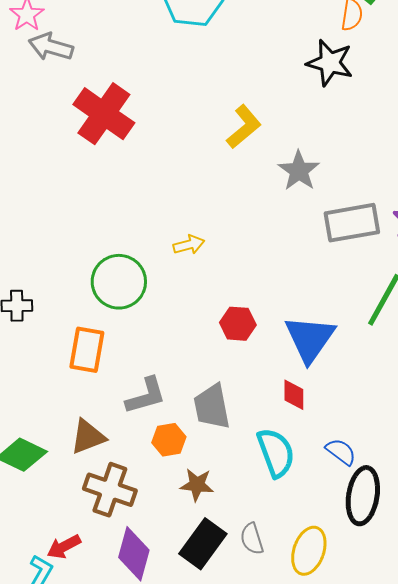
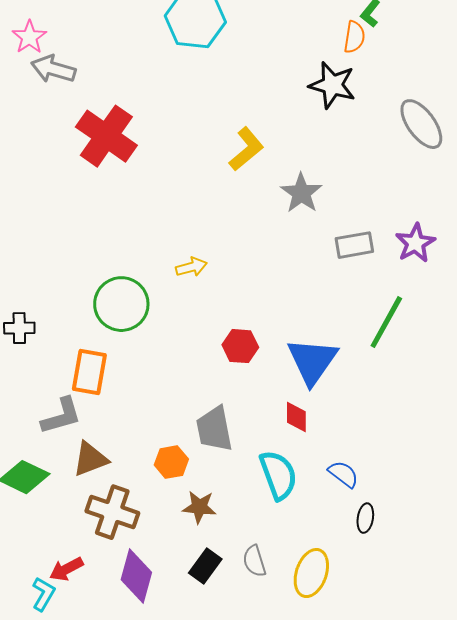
gray rectangle: (352, 223) -> (354, 245), size x0.7
gray L-shape: (146, 396) -> (61, 416), moved
black ellipse: (363, 496) -> (365, 518), size x0.5
black rectangle: (203, 544) -> (205, 566), size x0.7

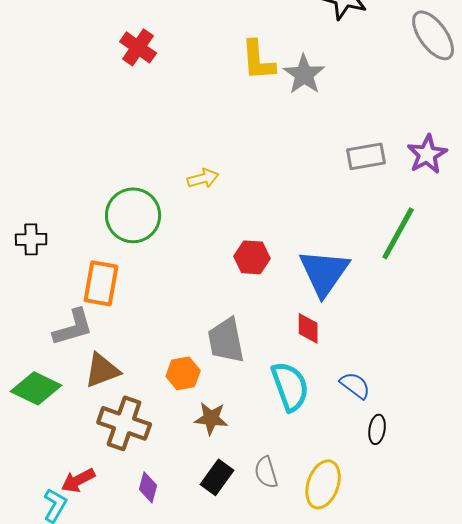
red cross: (106, 136) -> (138, 47), moved, size x0.6
yellow L-shape: (246, 149) -> (258, 60), turned 126
gray star: (301, 193) -> (304, 74), moved
purple diamond: (136, 576) -> (148, 487), size x0.6

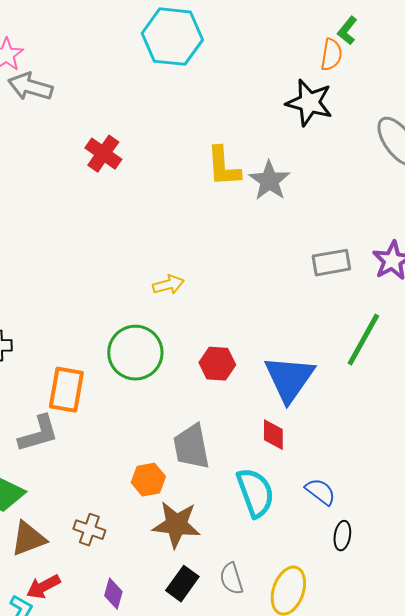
green circle: (133, 215) -> (135, 353), moved
brown triangle: (102, 370) -> (28, 539), moved
brown star: (211, 418) -> (176, 525), size x1.4
brown cross: (124, 423) -> (89, 530), size x0.6

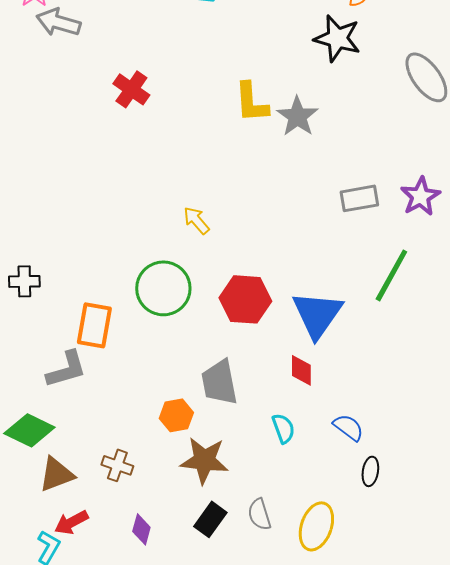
yellow arrow: (168, 285) -> (196, 220), turned -116
red hexagon: (217, 364) -> (245, 299), size x1.4
cyan semicircle: (255, 493) -> (283, 428), size x0.6

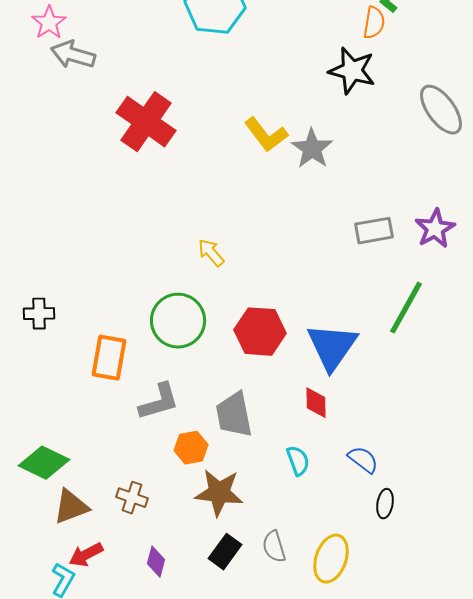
red cross: (131, 89) -> (146, 122), size x1.6
yellow L-shape: (251, 102) -> (266, 135), turned -33
gray L-shape: (66, 369) -> (159, 402), moved

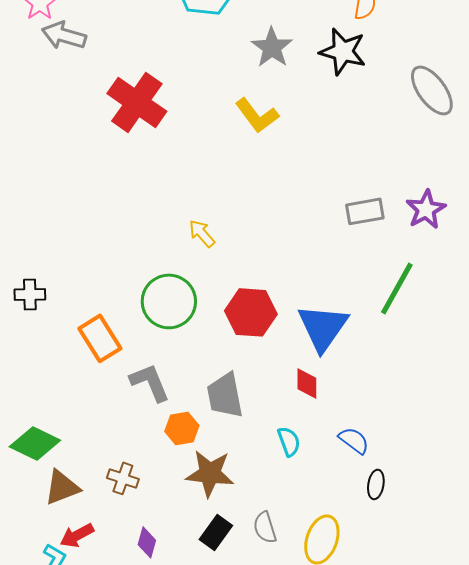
gray star: (312, 149) -> (272, 47), moved
orange rectangle: (109, 358) -> (100, 338), turned -42
gray L-shape: (159, 402) -> (150, 382), turned -96

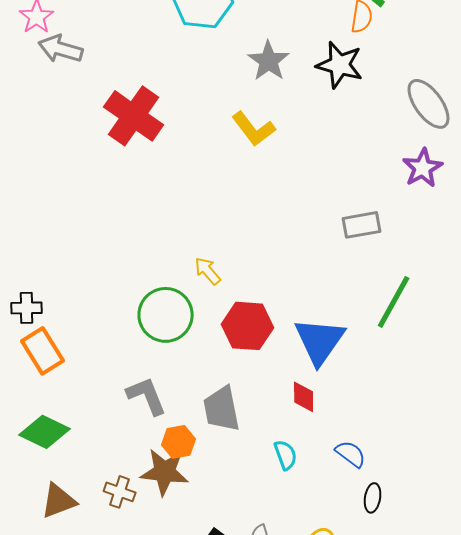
purple star: (426, 209) -> (423, 168), moved
yellow arrow: (202, 233) -> (208, 271), moved
orange rectangle: (100, 338) -> (43, 351), moved
green diamond: (35, 443) -> (45, 432), moved
brown star: (210, 473) -> (165, 472), moved

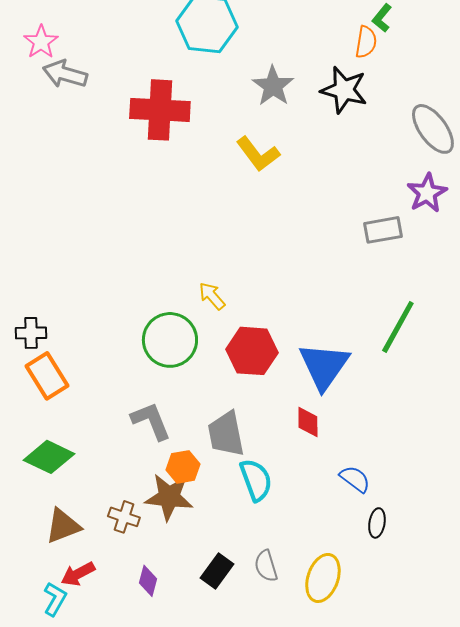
red cross: (134, 116) -> (160, 110), moved, turned -32
gray rectangle: (362, 225) -> (383, 230), moved
cyan semicircle: (286, 455) -> (256, 480), moved, size x1.4

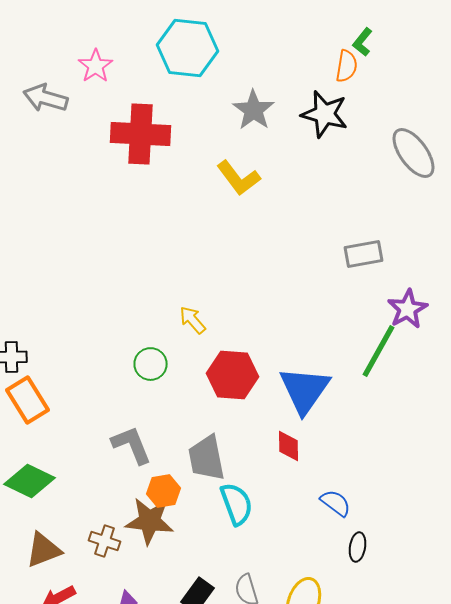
pink star: (41, 42) -> (96, 66), moved
purple star: (427, 193) -> (408, 309), moved
green circle: (170, 340) -> (150, 364), size x0.6

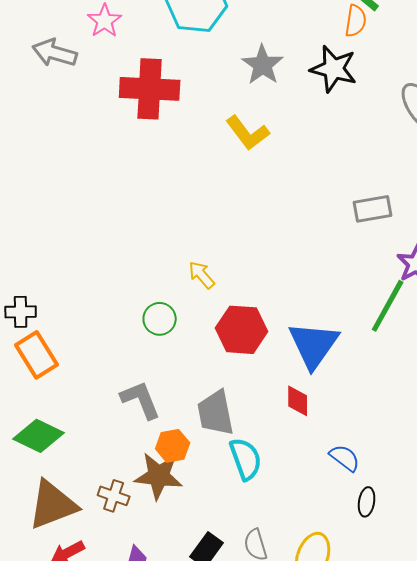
brown triangle: (44, 550) -> (53, 505), size x1.4

